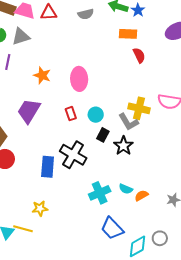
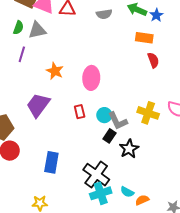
gray L-shape: (128, 122) -> (118, 121), moved
black cross: (73, 155) -> (96, 175), moved

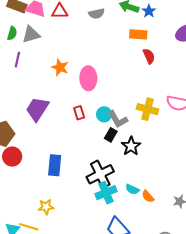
orange star: (55, 71) -> (60, 67), moved
black cross: (96, 175) -> (100, 174), turned 32
orange semicircle: (142, 200) -> (148, 196), turned -104

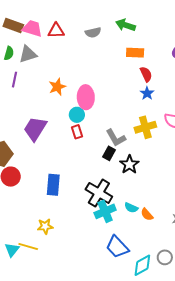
blue star: (149, 11) -> (147, 93), moved
orange star: (60, 67) -> (57, 87), turned 30
yellow cross: (147, 109) -> (145, 127), turned -30
cyan circle: (104, 114) -> (77, 115), moved
black cross: (100, 174) -> (99, 193), turned -32

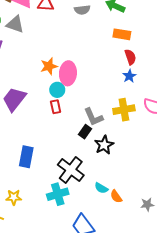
gray triangle: (28, 54) -> (15, 24), turned 30
orange star: (57, 87) -> (49, 66), moved
cyan cross: (105, 211) -> (58, 194), moved

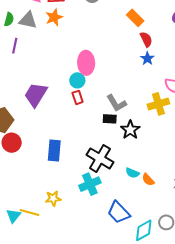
orange rectangle: (122, 34) -> (135, 18), turned 42
orange star: (49, 66) -> (54, 17), moved
yellow cross: (124, 110) -> (158, 104), moved
black rectangle: (85, 132) -> (110, 119), turned 64
yellow star: (14, 197) -> (53, 198), moved

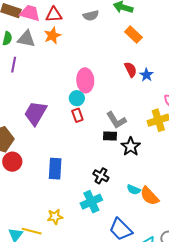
red semicircle: (146, 39) -> (131, 69), moved
black cross: (100, 158) -> (101, 176), size x0.6
orange semicircle: (148, 180) -> (149, 196), size x1.5

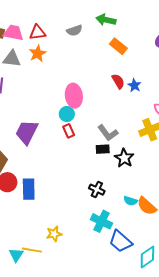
blue rectangle: (55, 169) -> (29, 189), moved
cyan cross: (91, 202) -> (101, 221), moved, turned -35

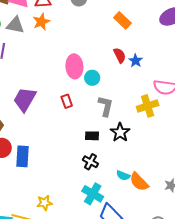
cyan circle: (67, 114) -> (92, 78), moved
gray L-shape: (108, 133) -> (106, 106), turned -135
black rectangle: (103, 149) -> (92, 136), moved

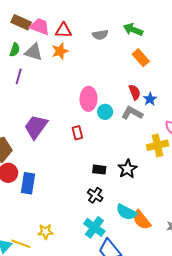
gray L-shape: (106, 106) -> (132, 113), moved, turned -80
cyan semicircle: (123, 175) -> (126, 212), size x1.5

